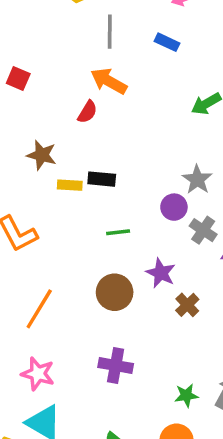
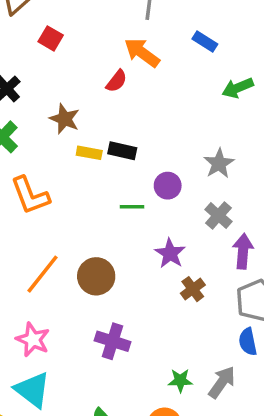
blue rectangle: (167, 42) -> (205, 41), moved
purple circle: (174, 207) -> (168, 186), moved
brown circle: (115, 292) -> (96, 276), moved

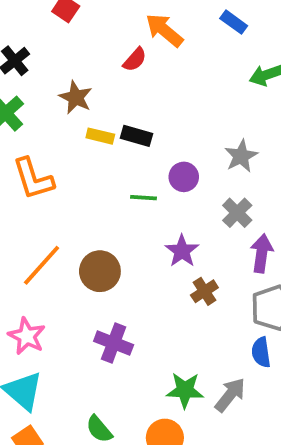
green star: (180, 380) -> (185, 390), size x1.4

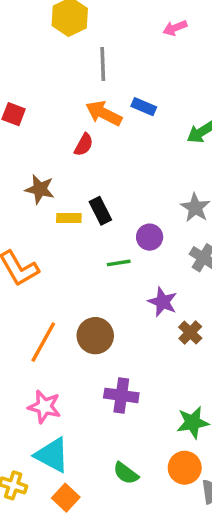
blue rectangle: (234, 22) -> (144, 107), moved
black rectangle: (137, 136) -> (100, 211), turned 60

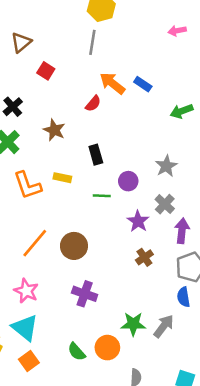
gray line: (103, 64) -> (92, 42), moved
yellow rectangle: (69, 218) -> (62, 178), moved
purple star: (163, 302) -> (138, 221), moved
orange circle: (185, 468) -> (107, 348), moved

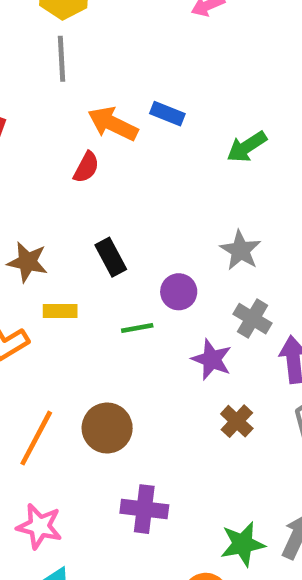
brown star: (54, 130) -> (27, 262), moved

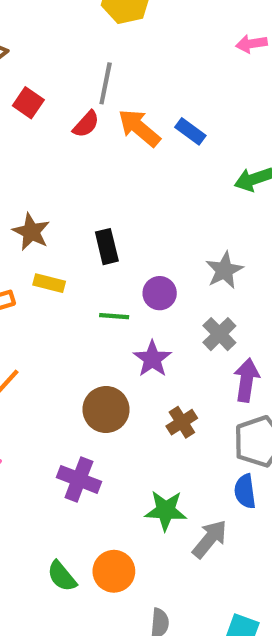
gray line: (62, 59) -> (106, 83), moved
red semicircle: (86, 167) -> (86, 124), moved
purple star: (212, 359) -> (152, 359), moved
brown circle: (107, 428) -> (106, 410), moved
green star: (243, 544) -> (166, 510), moved

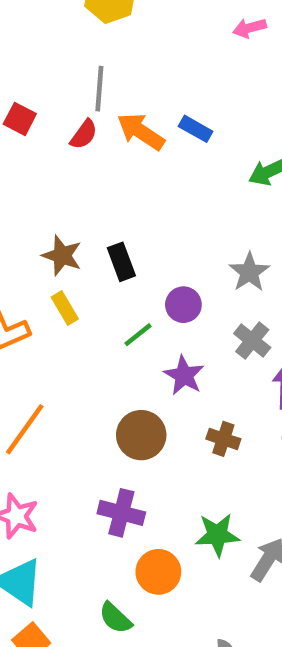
brown star: (31, 232) -> (62, 256), moved
yellow rectangle: (49, 283) -> (65, 308), turned 52
green line: (114, 316) -> (138, 335), turned -36
brown cross: (182, 422) -> (223, 439), turned -32
orange circle: (114, 571) -> (158, 572), moved

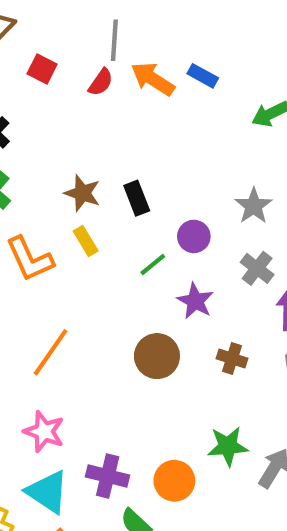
purple cross: (121, 513) -> (108, 476), moved

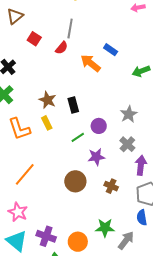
orange arrow: (153, 79) -> (91, 63), moved
purple star: (195, 301) -> (96, 157), turned 30

